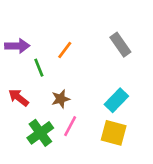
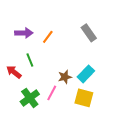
purple arrow: (17, 46) -> (24, 33), moved
green line: (39, 68) -> (30, 60), moved
brown star: (61, 99) -> (65, 77), moved

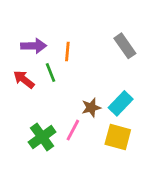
orange line: (48, 37) -> (67, 51), turned -32
green line: (30, 60) -> (50, 72), moved
red arrow: (14, 72) -> (24, 80), moved

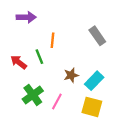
purple arrow: (34, 46) -> (26, 17), moved
brown star: (91, 108) -> (71, 75), moved
green cross: (42, 137) -> (33, 95), moved

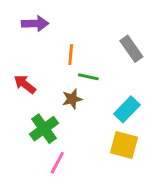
green line: (39, 57) -> (88, 77), moved, turned -56
brown star: (71, 75) -> (72, 99), moved
pink line: (57, 101) -> (57, 163), moved

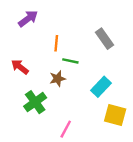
purple arrow: (35, 24) -> (28, 19), turned -36
yellow square: (124, 145) -> (115, 115), moved
pink line: (57, 163) -> (66, 129), moved

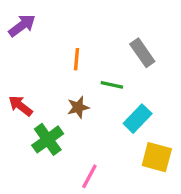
purple arrow: (28, 19) -> (22, 25), moved
green line: (70, 61) -> (112, 85), moved
red arrow: (20, 67) -> (20, 106), moved

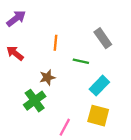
red arrow: (20, 106) -> (15, 53), moved
brown star: (78, 107) -> (47, 77), moved
yellow square: (157, 157) -> (98, 116), moved

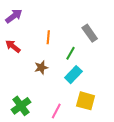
green line: (81, 61) -> (70, 53), turned -72
cyan rectangle: (99, 86) -> (73, 75), moved
green cross: (35, 101) -> (21, 106), moved

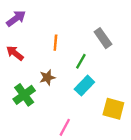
yellow square: (86, 101) -> (113, 109), moved
green cross: (21, 106) -> (24, 95), moved

